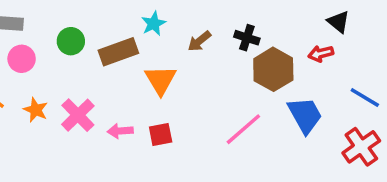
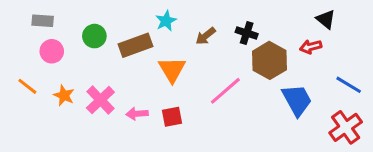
pink line: (243, 129) -> (225, 91), moved

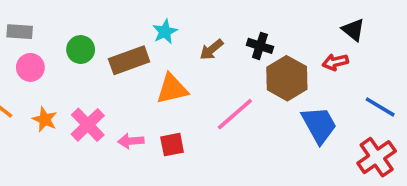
orange triangle: (172, 70) -> (172, 89), turned 48

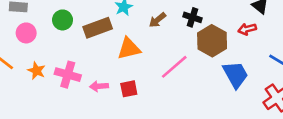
pink cross: (88, 125) -> (68, 75), turned -30

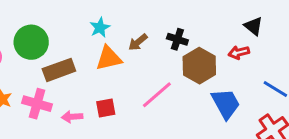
green circle: (63, 20) -> (31, 42), size x1.5
brown rectangle: (98, 28) -> (59, 70), moved
orange triangle: (129, 49) -> (109, 58), moved
red square: (129, 89) -> (106, 108), moved

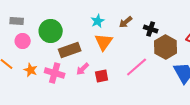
brown arrow: (138, 42) -> (126, 22), moved
orange triangle: (109, 58) -> (104, 42), turned -42
pink arrow: (72, 117) -> (83, 69), moved, turned -40

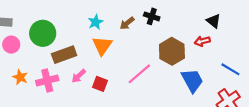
black cross: (151, 29) -> (152, 16), moved
pink cross: (55, 73) -> (47, 81), turned -30
red square: (102, 76) -> (100, 84), turned 32

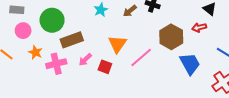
orange triangle: (102, 46) -> (117, 44), moved
orange star: (20, 77) -> (35, 52), moved

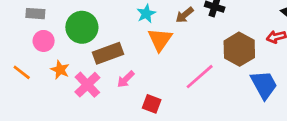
orange triangle: (117, 44) -> (160, 40), moved
pink cross: (56, 64) -> (87, 85), turned -30
red square: (105, 67) -> (152, 104), moved

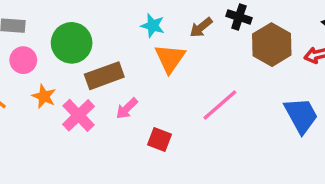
cyan star: (146, 14) -> (153, 26), turned -30
brown hexagon: (239, 49) -> (272, 45), moved

